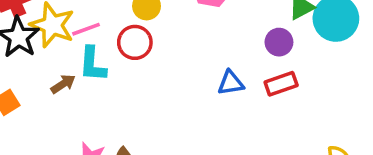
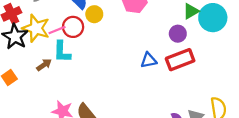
red circle: (135, 42) -> (73, 27), moved
red rectangle: (281, 84) -> (180, 60), size x1.4

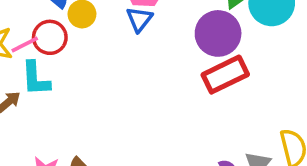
purple circle: (178, 34) -> (218, 33), size x1.6
blue triangle: (149, 60) -> (139, 19), moved, turned -36

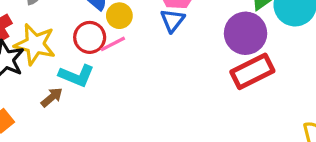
pink line: (25, 45) -> (113, 44), moved
cyan L-shape: (36, 79) -> (77, 76), turned -64

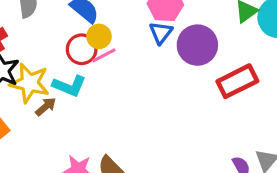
yellow circle: (119, 16) -> (99, 36), moved
purple circle: (246, 33) -> (197, 45), moved
yellow star: (35, 44) -> (30, 83), moved

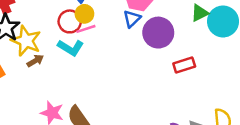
red rectangle: (237, 81) -> (184, 65), size x0.7
cyan L-shape: (69, 86) -> (71, 48), moved

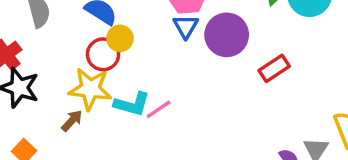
pink line: (86, 29) -> (159, 109), moved
yellow star: (26, 41) -> (90, 89), moved
cyan L-shape: (71, 48) -> (132, 104), moved

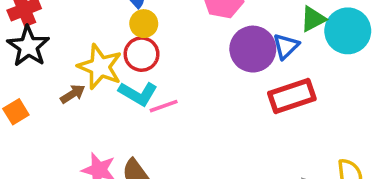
blue triangle: (186, 26) -> (286, 46), moved
red circle: (103, 54) -> (142, 54), moved
red rectangle: (274, 68) -> (292, 96), size x1.4

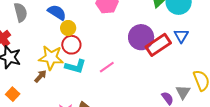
blue triangle: (286, 46) -> (181, 36), moved
purple circle: (253, 49) -> (141, 37), moved
pink line: (164, 106) -> (107, 67), moved

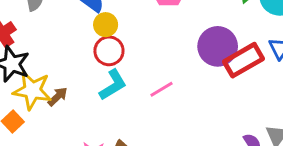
yellow star: (51, 58) -> (32, 90), moved
cyan L-shape: (75, 66) -> (113, 85), turned -50

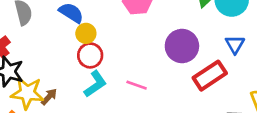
red rectangle: (244, 60) -> (210, 76), moved
pink line: (161, 89) -> (137, 85), turned 54

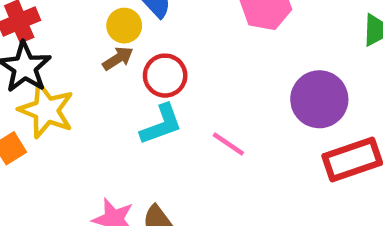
yellow circle: (86, 33) -> (124, 26), moved
brown arrow: (49, 97) -> (118, 58), moved

